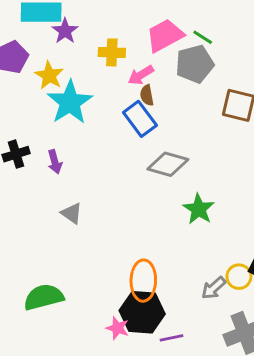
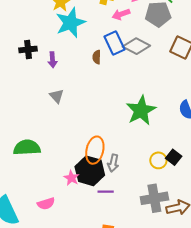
brown semicircle: (147, 95) -> (97, 57), moved
gray diamond: (168, 164) -> (136, 46), moved
green star: (199, 209) -> (141, 110), size x1.4
gray arrow: (214, 288) -> (113, 163), moved, turned -48

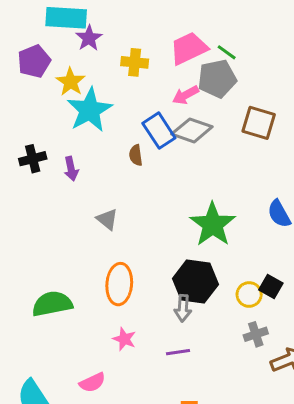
pink arrow: (121, 14) -> (186, 95), moved
gray triangle: (57, 96) -> (107, 219), moved
orange ellipse: (95, 150) -> (119, 284), moved
black hexagon: (90, 171) -> (195, 282), moved
gray cross: (154, 198) -> (256, 334), moved, size x0.6

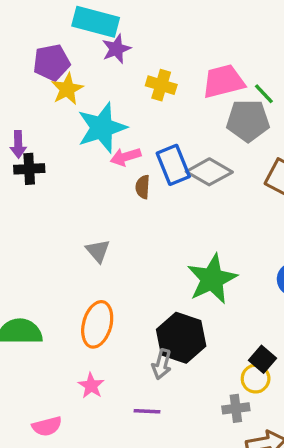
yellow star: (71, 82) -> (67, 89), moved
pink arrow: (186, 95) -> (126, 157), moved
purple arrow: (71, 169) -> (18, 144), moved
yellow circle: (249, 295) -> (256, 379), moved

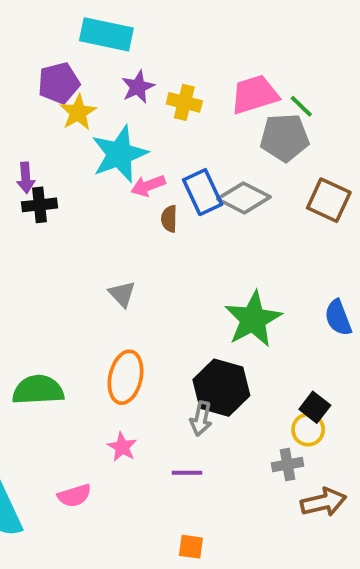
purple star: (116, 49) -> (138, 87), moved

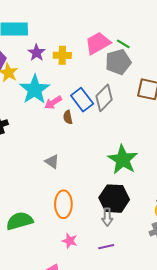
gray diamond: (244, 198) -> (104, 98), turned -60

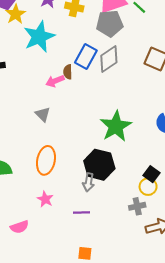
gray pentagon: (118, 62) -> (110, 23), moved
blue rectangle: (82, 100) -> (86, 56), turned 55
pink arrow: (53, 103) -> (55, 81), moved

